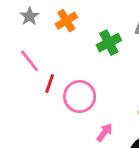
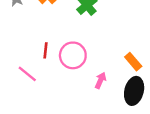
pink line: (29, 61) -> (27, 74), moved

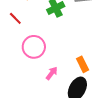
red line: (46, 50) -> (15, 18), moved, turned -64

